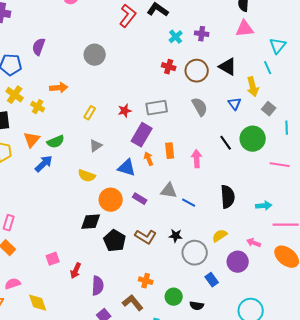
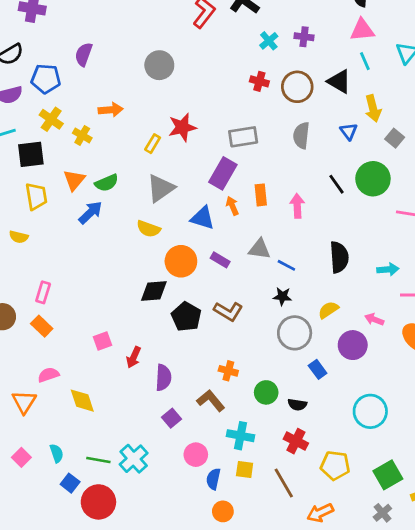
cyan line: (268, 68) -> (365, 61), moved
gray semicircle: (200, 107) -> (301, 135), turned -144
red star: (125, 111) -> (182, 127), moved, size x1.5
gray triangle: (96, 146) -> (161, 188), size x1.6
black star: (176, 236) -> (282, 296), moved

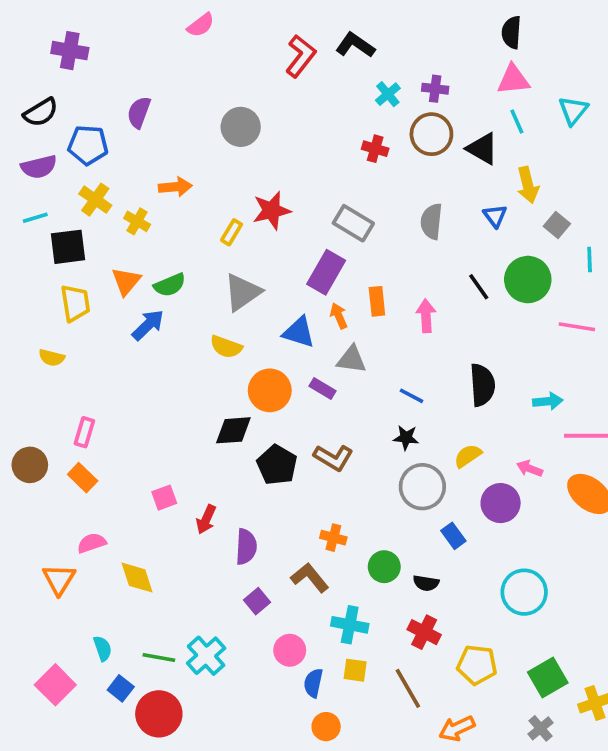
brown circle: (297, 87) -> (431, 134), moved
gray rectangle: (243, 137) -> (353, 223), turned 40
gray triangle: (259, 249) -> (352, 359), moved
pink square: (21, 457) -> (55, 685), moved, size x1.5

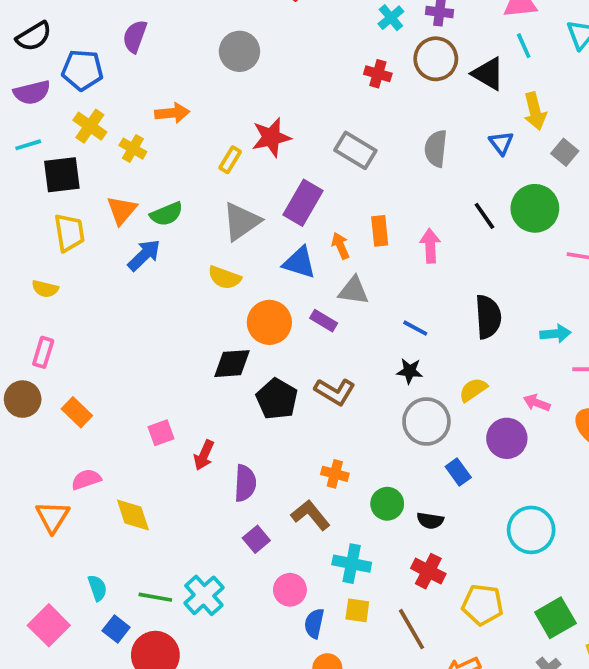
purple rectangle: (326, 272) -> (303, 203), moved
pink rectangle: (84, 432) -> (43, 352), moved

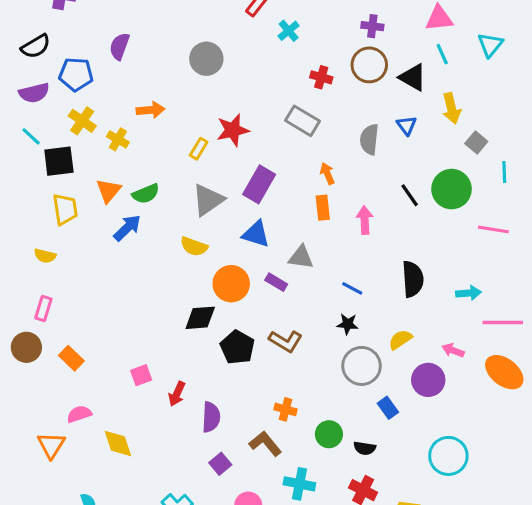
cyan cross: (391, 18) -> (289, 31), moved
blue triangle: (501, 143) -> (407, 125), moved
cyan line: (28, 145) -> (31, 136), turned 60
gray rectangle: (355, 150) -> (303, 121), moved
orange arrow: (340, 246) -> (327, 174), moved

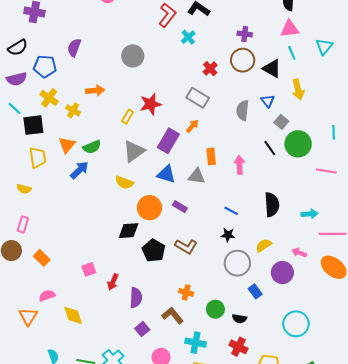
red cross: (321, 77) -> (210, 69), turned 32
gray square: (476, 143) -> (281, 122), moved
orange arrow: (327, 174) -> (192, 126), moved, turned 64
gray triangle: (301, 257) -> (197, 176), moved

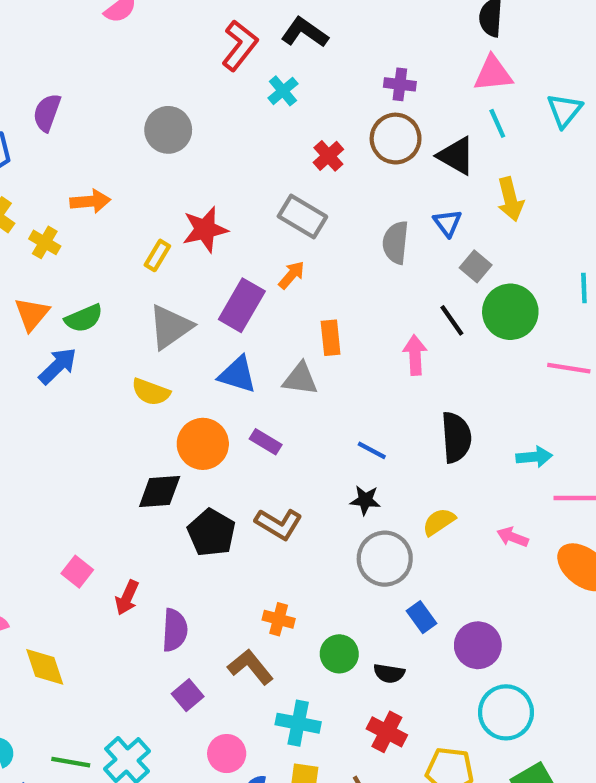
pink arrow: (239, 165) -> (415, 355), moved
pink square: (89, 269) -> (77, 572), turned -32
purple circle: (282, 273) -> (478, 645), moved
cyan circle: (296, 324) -> (506, 712), moved

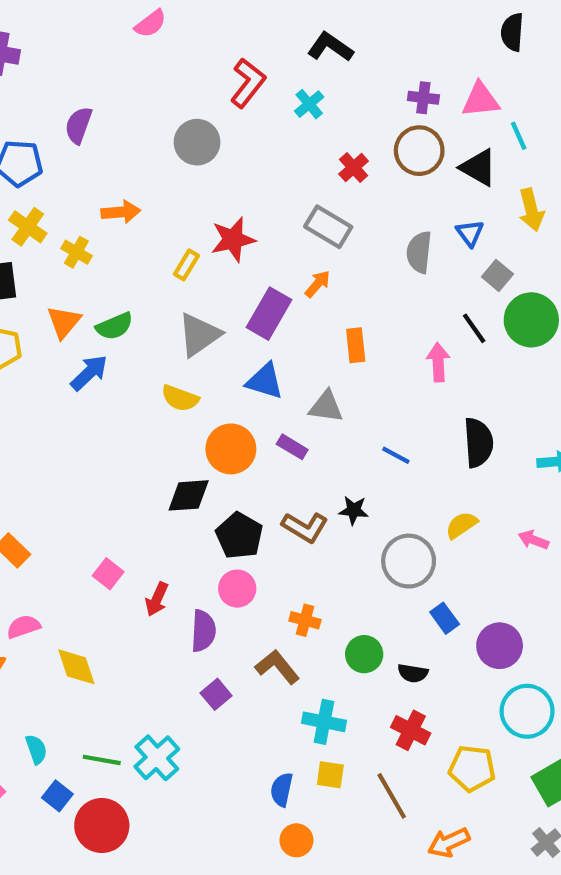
red L-shape: (240, 45) -> (248, 83), moved
pink triangle: (493, 74) -> (481, 100), moved
gray triangle: (300, 379) -> (326, 407), moved
black star: (365, 500) -> (354, 510), moved
pink circle: (227, 754) -> (237, 589), moved

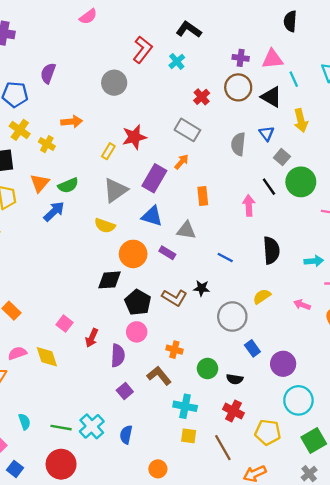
yellow diamond: (76, 667) -> (47, 357), moved
blue semicircle: (282, 790) -> (126, 435), moved
blue square: (57, 796) -> (15, 469), moved
orange circle: (296, 840) -> (158, 469), moved

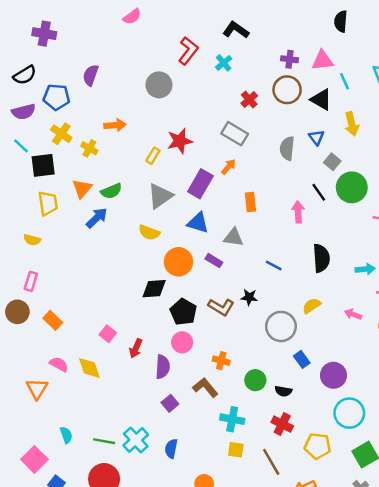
pink semicircle: (17, 353) -> (59, 364), turned 48

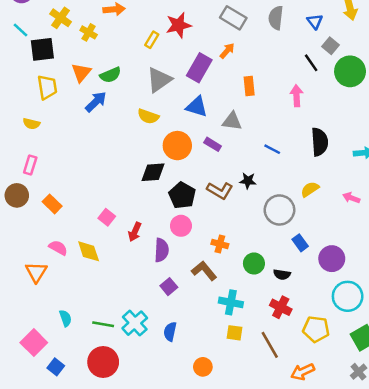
gray semicircle: (287, 148) -> (276, 18), moved
black line: (319, 192) -> (311, 63), moved

